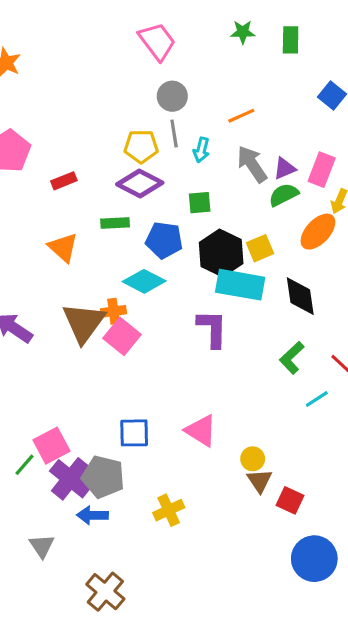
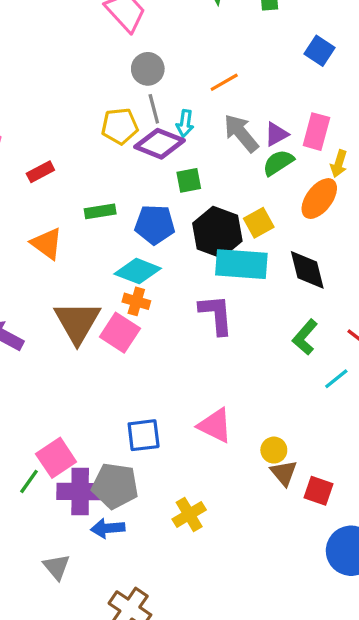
purple diamond: (140, 183) -> (159, 144), moved
orange cross: (114, 311) -> (136, 301), moved, turned 30
purple cross: (71, 479) -> (80, 491), turned -33

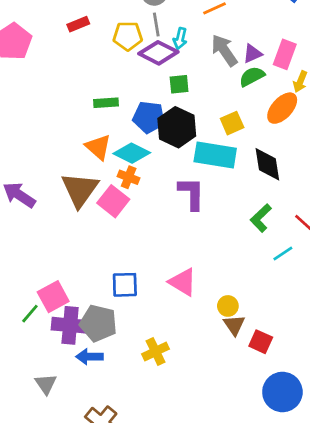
red rectangle: (40, 172) -> (78, 24), moved
black hexagon: (217, 232) -> (177, 127), moved
orange triangle: (47, 243) -> (98, 147), moved

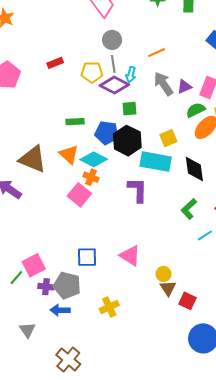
green semicircle: (252, 76) -> (196, 110), moved
brown triangle: (80, 190) -> (33, 159), moved, turned -44
purple cross: (70, 325) -> (46, 287), size x0.6

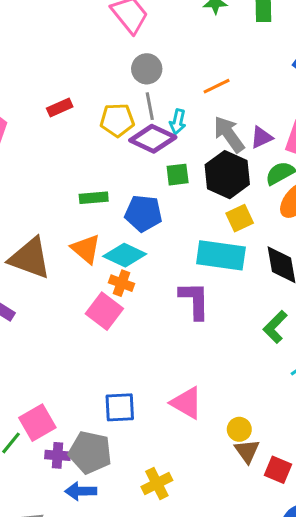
black hexagon: (127, 141) -> (227, 175), moved

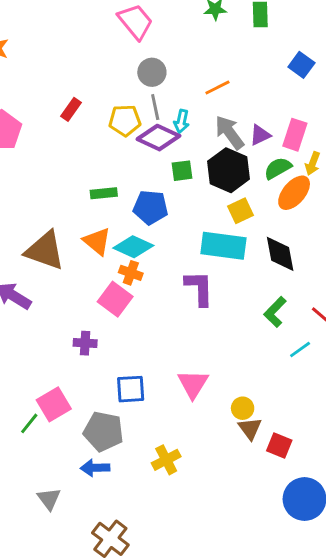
red rectangle: (60, 108) -> (71, 109), turned -30
pink triangle: (187, 403) -> (193, 384), turned 32
purple cross: (58, 455) -> (85, 343), moved

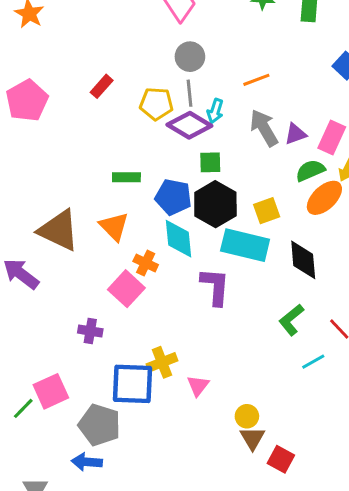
black hexagon: (228, 170) -> (215, 204), moved
cyan diamond: (133, 247) -> (179, 239), moved, turned 54
pink triangle: (193, 384) -> (198, 386), size x0.7
blue square: (131, 389) -> (132, 384), size x1.4
yellow cross: (166, 460) -> (162, 362), moved

